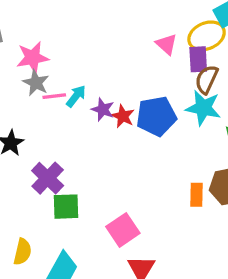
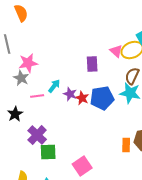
pink triangle: (166, 44) -> (116, 51), moved
purple rectangle: (198, 59) -> (92, 64), moved
gray star: (36, 83) -> (21, 78), moved
pink line: (54, 96) -> (37, 96), moved

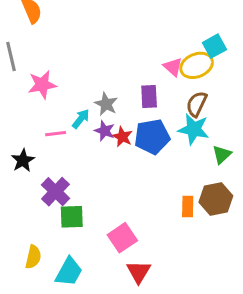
purple rectangle: (92, 64) -> (149, 97), moved
gray star: (21, 78) -> (106, 104), moved

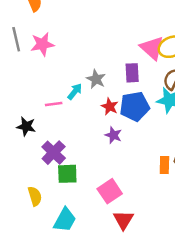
pink triangle: (173, 67) -> (152, 48), size x1.5
pink star: (42, 85) -> (42, 44), moved
purple star: (105, 131) -> (113, 135), moved
black star: (23, 160) -> (26, 126), turned -30
yellow semicircle: (33, 257) -> (35, 196), moved, turned -30

